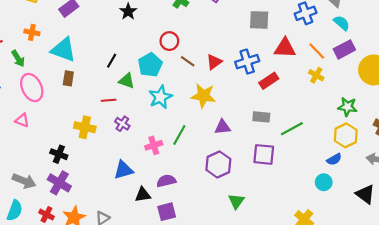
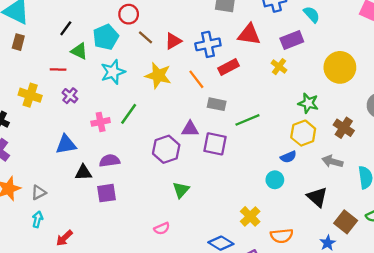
purple rectangle: (344, 49) -> (292, 40), moved
orange line: (317, 51) -> (196, 79), moved
purple triangle: (223, 127) -> (190, 129), moved

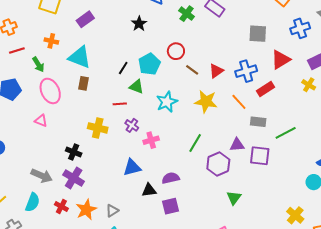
red triangle: (249, 34) -> (281, 60), turned -35
cyan pentagon: (106, 37) -> (149, 64), moved
green line: (129, 114) -> (195, 143), moved
pink cross: (101, 122) -> (151, 140), moved

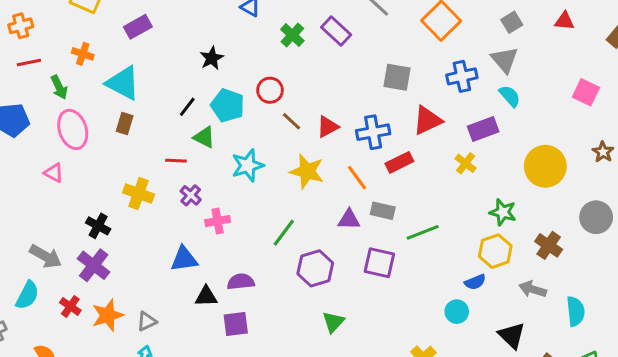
black star: (139, 24) -> (212, 58), moved
cyan pentagon: (149, 64) -> (228, 105), turned -30
purple triangle: (237, 145) -> (349, 220), moved

